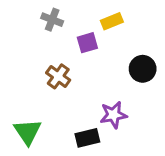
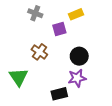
black circle: (143, 69) -> (79, 56), moved
green triangle: (28, 132) -> (19, 77), moved

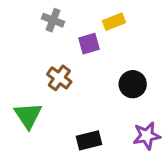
black circle: (79, 56) -> (133, 84), moved
purple star: (77, 78) -> (147, 136), moved

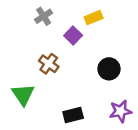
gray cross: (53, 20) -> (44, 16), turned 36
purple square: (89, 44) -> (73, 35), turned -30

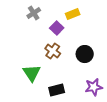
brown cross: (49, 64) -> (53, 51), moved
green triangle: (23, 95) -> (32, 73), moved

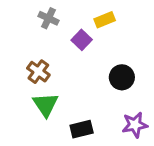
gray cross: (34, 13) -> (48, 18), turned -32
brown cross: (53, 51) -> (38, 72), moved

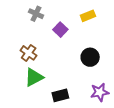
yellow rectangle: (105, 20) -> (88, 16), moved
green triangle: (46, 105) -> (34, 77), turned 36

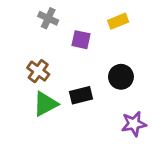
purple square: (60, 30) -> (81, 40), turned -32
black rectangle: (60, 95) -> (81, 95), moved

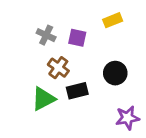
gray cross: (48, 18) -> (46, 35), moved
brown cross: (38, 71) -> (58, 68), moved

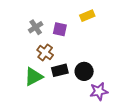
gray cross: (46, 35) -> (36, 27), turned 32
black circle: (115, 73) -> (84, 71), moved

